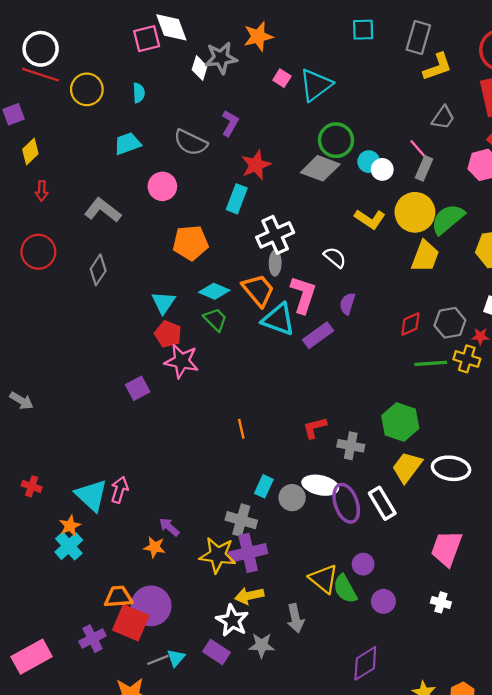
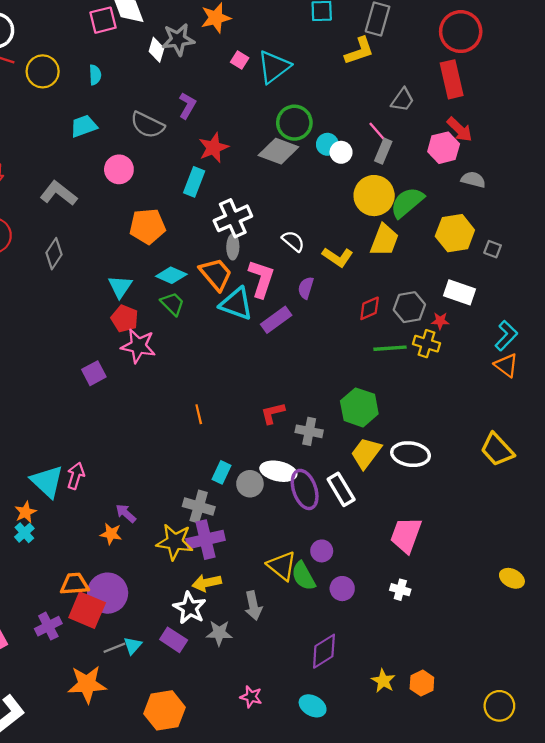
yellow L-shape: (438, 67) -> (359, 51), moved
yellow L-shape: (370, 219) -> (338, 257), moved
cyan cross: (69, 546) -> (24, 533), size x0.7

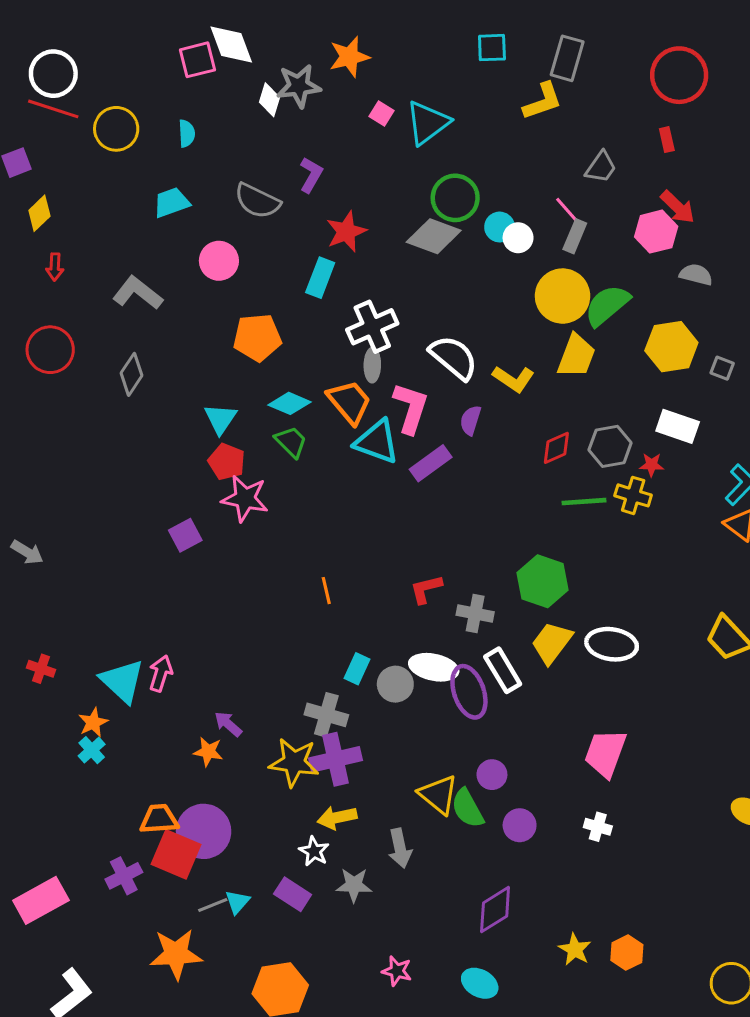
red rectangle: (452, 79) -> (667, 140), size x0.5
white semicircle: (293, 241) -> (454, 357), size x1.6
white rectangle: (341, 489) -> (503, 670), moved
white star: (190, 608) -> (314, 851), size x0.7

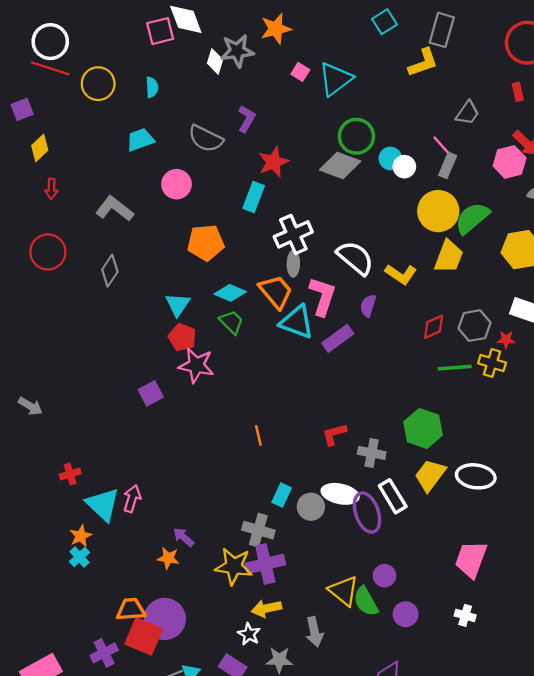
cyan square: (492, 48) -> (385, 22), turned -30
red cross: (41, 669) -> (70, 474), moved, turned -36

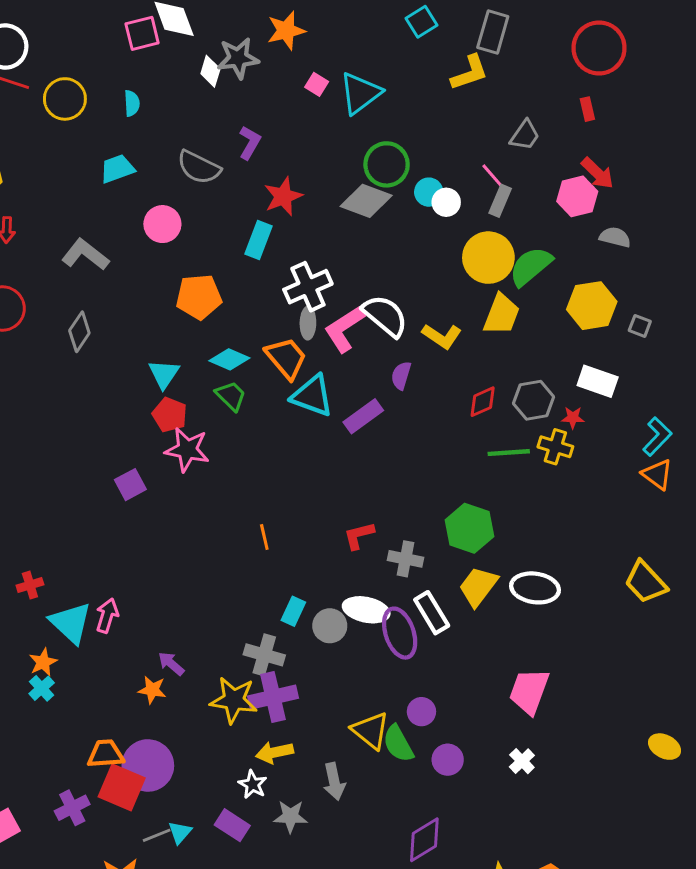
pink L-shape: (323, 296) -> (344, 329), moved, turned -141
white cross: (465, 615) -> (522, 761), turned 30

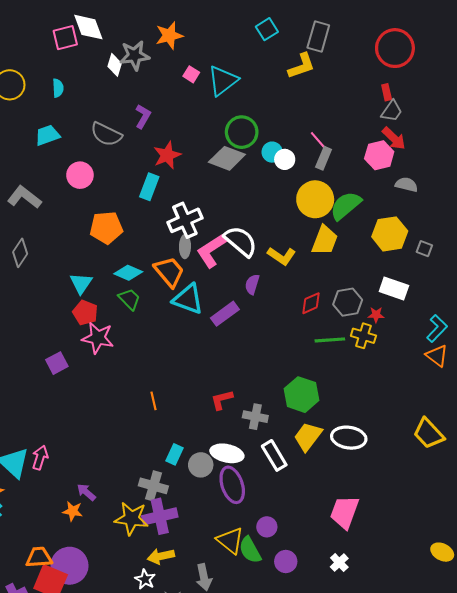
gray trapezoid: (525, 135) -> (392, 111), moved
purple ellipse: (400, 633) -> (232, 485), moved

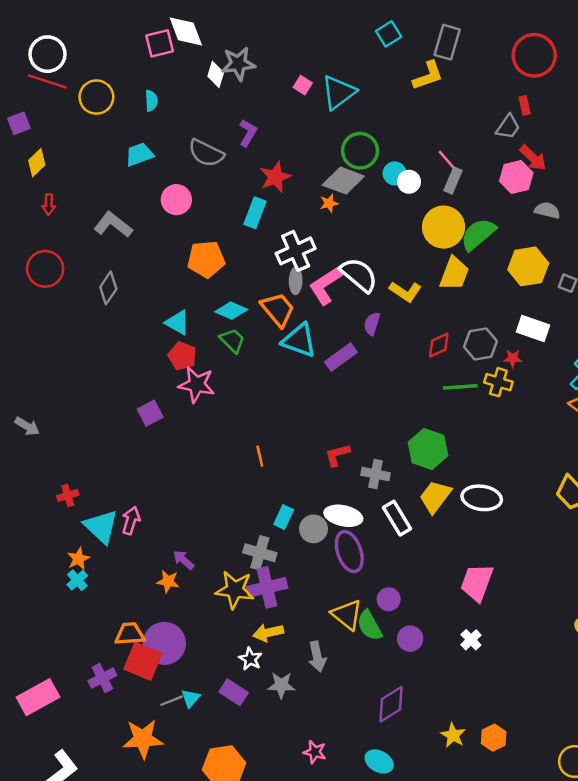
orange star: (169, 35) -> (329, 203), moved, size x0.6
gray trapezoid: (392, 111) -> (508, 127), moved
cyan triangle: (81, 283) -> (178, 323), turned -35

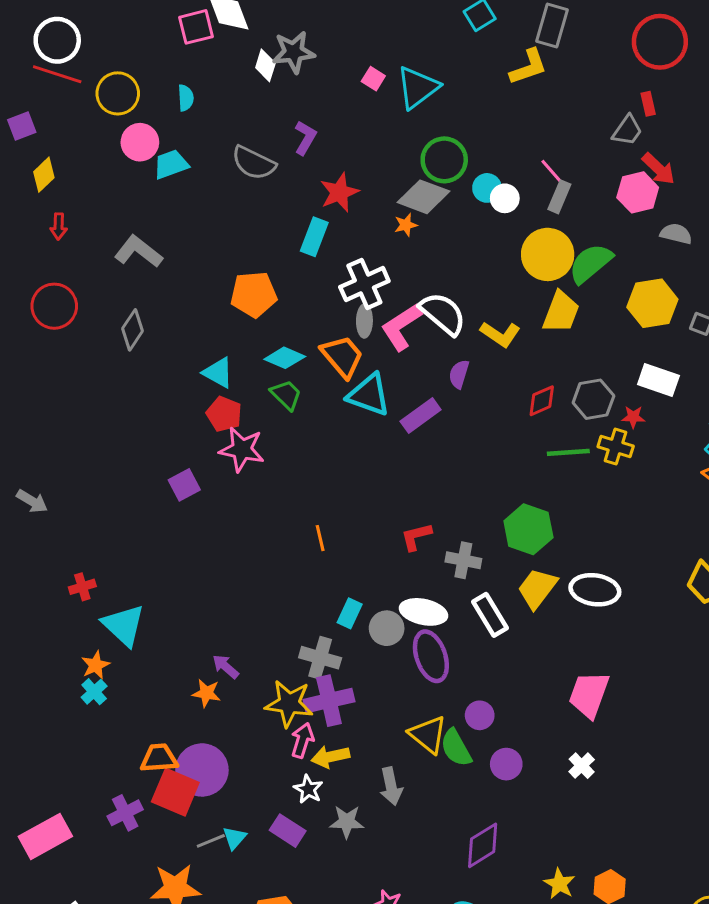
pink circle: (176, 200) -> (140, 142), moved
pink arrow: (131, 521) -> (302, 740), moved

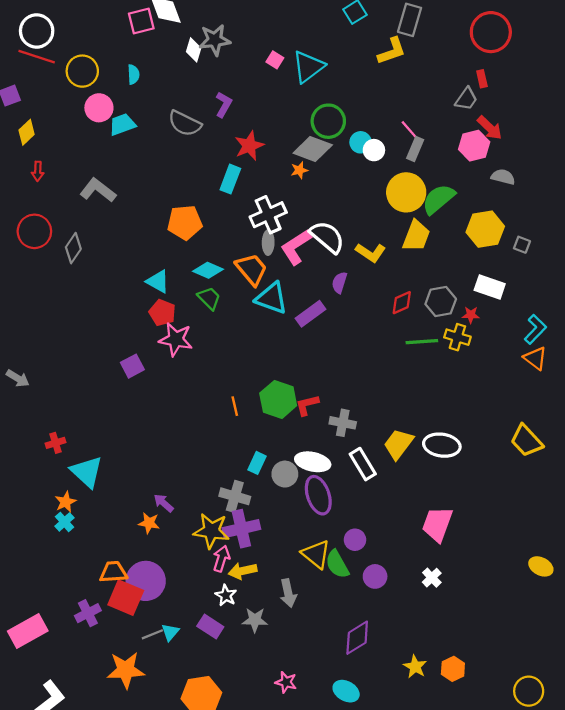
gray diamond: (133, 330) -> (73, 248), moved
green hexagon: (528, 529) -> (278, 399), moved

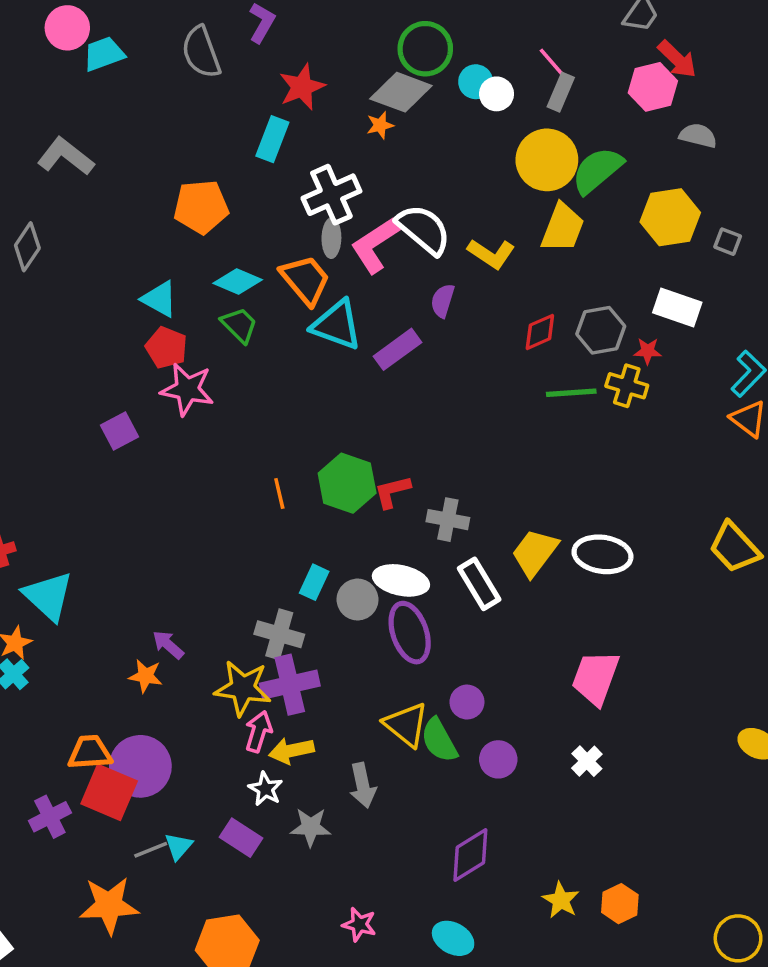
gray semicircle: (185, 123) -> (201, 52), turned 44

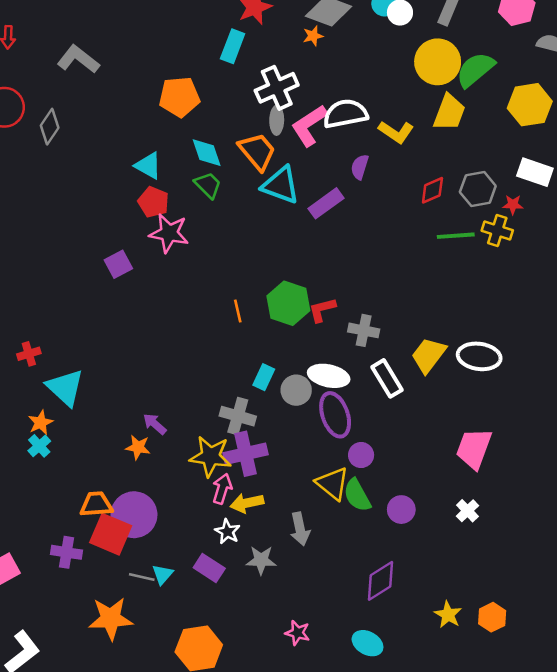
white semicircle: (424, 229) -> (345, 114), turned -51
cyan diamond: (238, 282) -> (207, 153), turned 48
purple circle: (467, 702) -> (361, 455), moved
purple cross: (50, 817) -> (66, 552), turned 36
gray line: (151, 850) -> (142, 577), turned 35

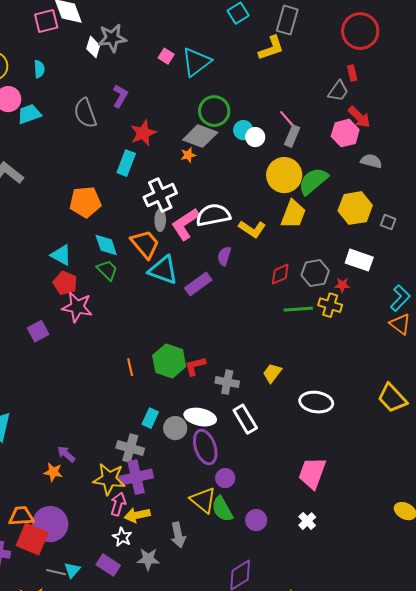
yellow trapezoid: (429, 355) -> (272, 373), moved, size x0.7

